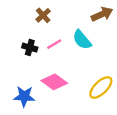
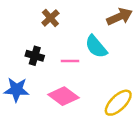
pink line: (54, 44) -> (70, 61), moved, turned 32
blue star: (24, 96) -> (17, 90), moved

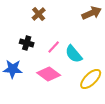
cyan semicircle: (96, 47) -> (74, 54), moved
pink line: (70, 61) -> (54, 47), turned -48

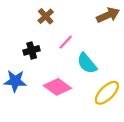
black cross: (27, 43) -> (32, 50), turned -32
pink line: (54, 47) -> (66, 42), moved

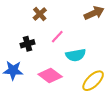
cyan semicircle: (87, 63) -> (76, 55), turned -60

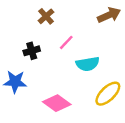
pink diamond: (50, 76) -> (57, 103), moved

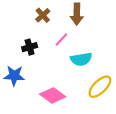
brown arrow: (109, 15) -> (77, 14), moved, turned 115

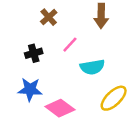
brown arrow: (77, 14) -> (101, 16), moved
blue star: (14, 76) -> (30, 89), moved

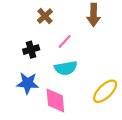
cyan semicircle: (92, 67) -> (66, 68), moved
pink diamond: (60, 108) -> (55, 100), turned 48

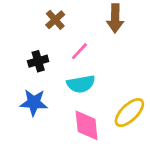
pink diamond: (55, 100) -> (87, 125), moved

